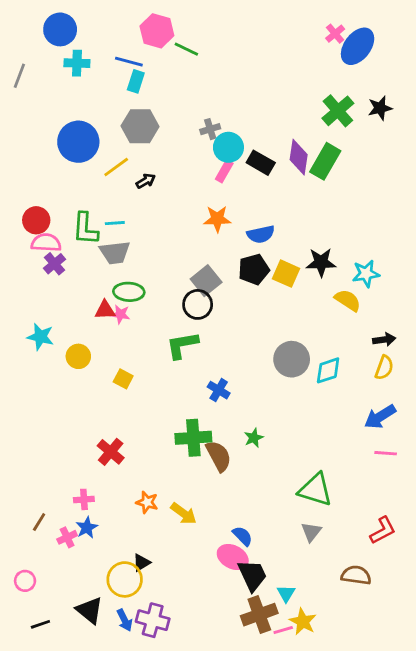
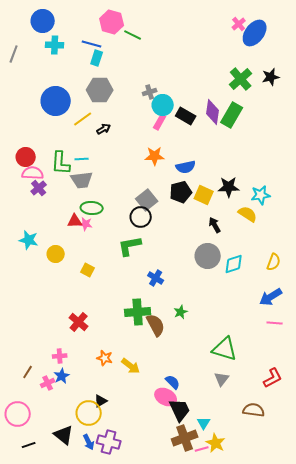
black arrow: (384, 340) -> (215, 225), moved, turned -112
pink circle: (25, 581) -> (18, 414), size x1.6

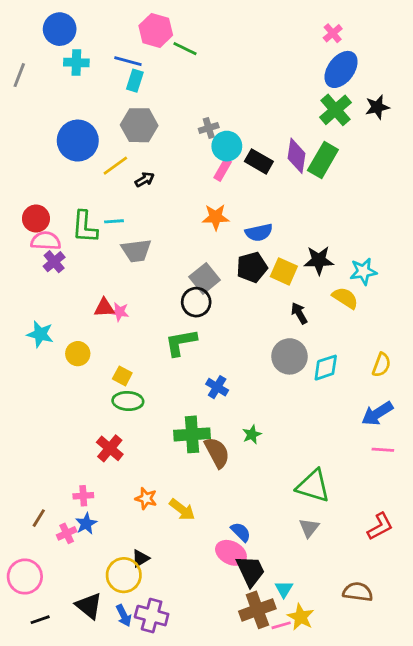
blue ellipse: (255, 33) -> (341, 69), moved
gray trapezoid: (82, 180) -> (136, 251), moved
green ellipse: (92, 208) -> (128, 401), moved
brown semicircle: (254, 410) -> (358, 592), moved

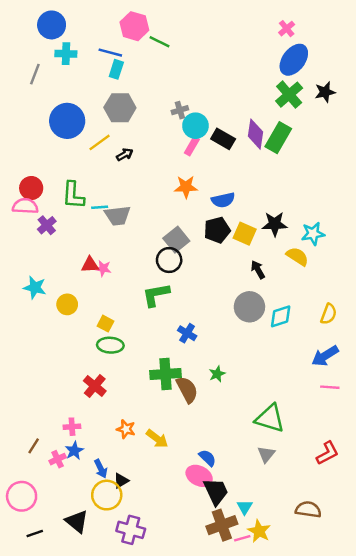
gray line: (19, 75) -> (35, 74), moved
cyan line: (114, 221) -> (100, 207), moved
pink semicircle: (46, 241) -> (25, 206), moved
blue arrow: (124, 616) -> (101, 469), moved

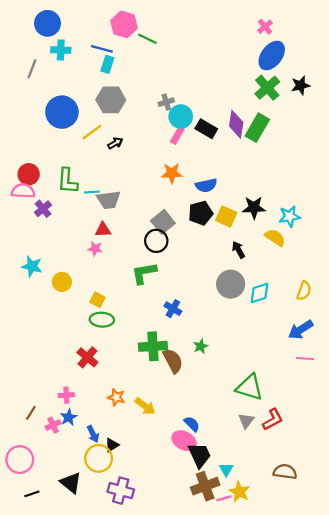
red triangle: (90, 265) -> (103, 230), moved
red L-shape: (327, 453) -> (273, 420), moved

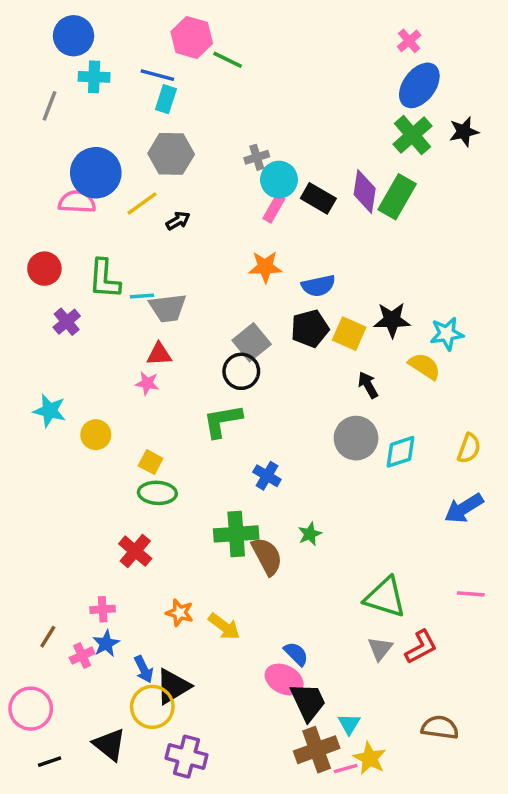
pink semicircle: (23, 191) -> (77, 202), moved
pink line: (305, 359) -> (471, 594), moved
black triangle: (112, 445) -> (173, 686), size x1.6

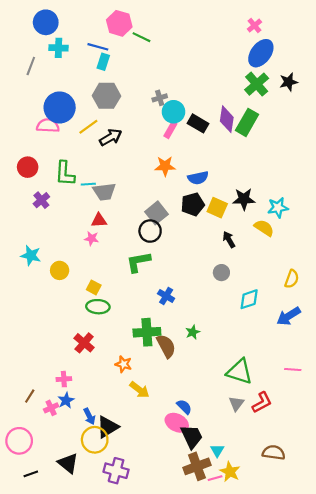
black arrow: (178, 221) -> (111, 137), size x1.5
gray circle: (356, 438) -> (221, 273), size x0.6
cyan diamond: (401, 452) -> (249, 299), moved
orange star: (180, 613) -> (123, 364), moved

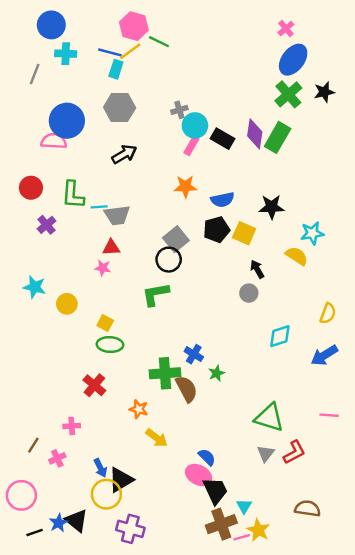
yellow line: (88, 127) -> (130, 51), moved
black star: (244, 199) -> (272, 207), moved
gray circle: (221, 273) -> (249, 293), moved
blue cross: (166, 296) -> (194, 354), moved
blue star: (66, 400) -> (58, 523), moved

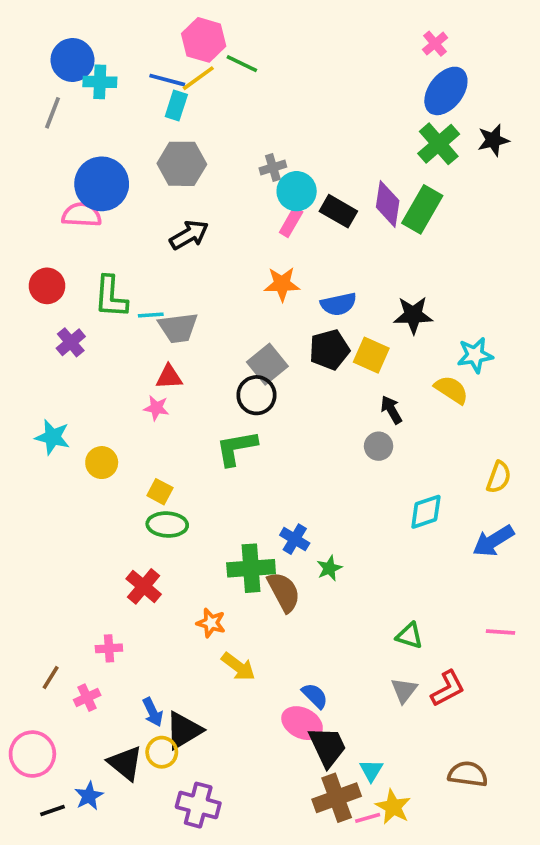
blue circle: (51, 25) -> (73, 60), moved
green triangle: (269, 418) -> (409, 636), size x0.6
yellow circle: (106, 494) -> (162, 752), size x0.7
black triangle: (76, 521) -> (125, 763), moved

